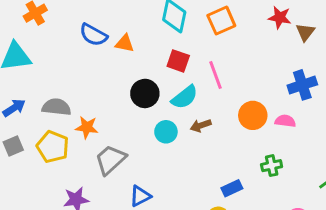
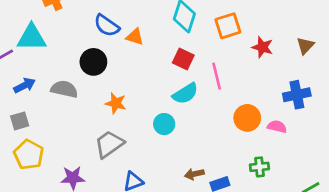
red star: (280, 17) -> (262, 47), moved
black circle: (145, 93) -> (93, 62), moved
brown arrow: (201, 126) -> (194, 174), moved
orange star: (87, 127) -> (116, 103), moved
yellow pentagon: (53, 147) -> (29, 155), moved

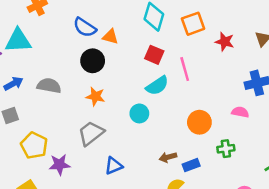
black circle: (93, 62) -> (93, 61), moved
orange circle: (247, 118) -> (199, 122), moved
yellow pentagon: (29, 155) -> (34, 146), moved

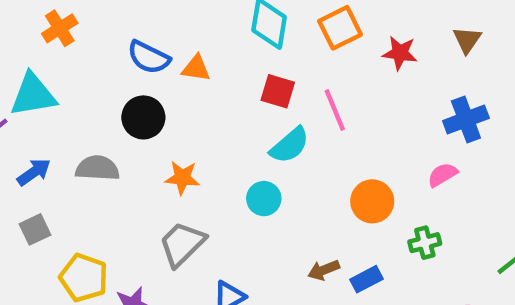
black circle: (93, 61) -> (143, 117), moved
pink semicircle: (240, 112) -> (443, 175), turned -35

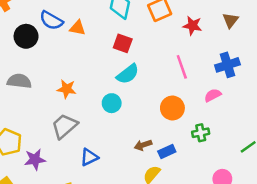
pink line: (335, 110) -> (182, 67), moved
black circle: (143, 117) -> (26, 36), moved

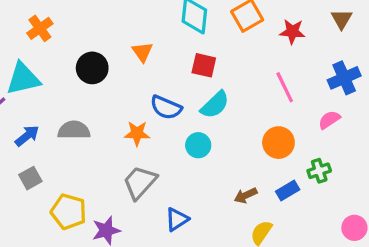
blue semicircle: (51, 20) -> (166, 107), moved
orange triangle: (78, 28) -> (142, 52), turned 49
black circle: (26, 36) -> (92, 68), moved
blue rectangle: (167, 152) -> (288, 191), moved

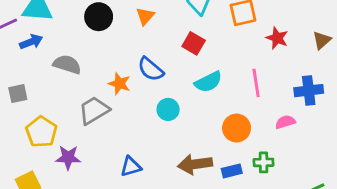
cyan semicircle: (215, 105) -> (208, 82), moved
blue arrow: (27, 136) -> (31, 42), moved
gray trapezoid: (140, 182) -> (94, 110), moved
brown arrow: (246, 195) -> (195, 164), size x1.6

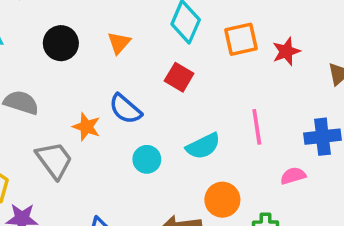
red star: (277, 38) -> (286, 51), moved, turned 30
cyan semicircle: (208, 82) -> (203, 146), moved
gray trapezoid: (94, 110) -> (54, 160), turned 84
orange circle: (237, 128) -> (222, 200), moved

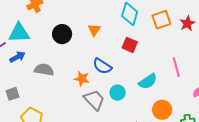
gray trapezoid: (54, 160) -> (94, 100), moved

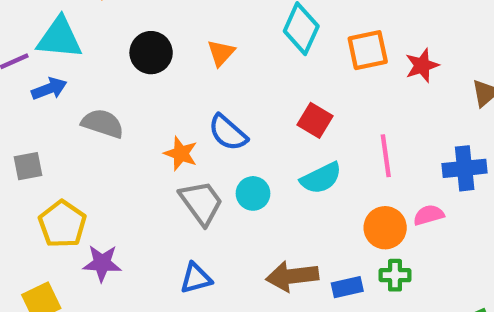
red square: (130, 45) -> (315, 120), moved
orange circle: (162, 110) -> (385, 228), moved

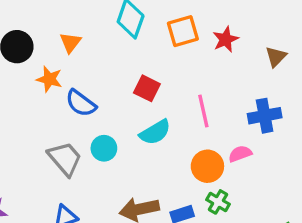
orange star: (181, 153) -> (49, 79), moved
green cross: (395, 275) -> (218, 202), turned 35

